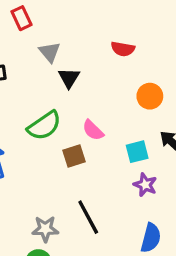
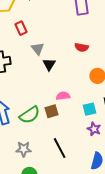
green semicircle: (44, 126) -> (30, 115), moved
pink semicircle: (93, 130) -> (63, 96), turned 128
gray star: (45, 229) -> (24, 149), moved

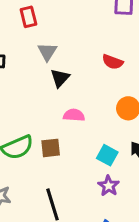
pink semicircle: (63, 96) -> (74, 115), moved
cyan square: (89, 109) -> (107, 155), turned 32

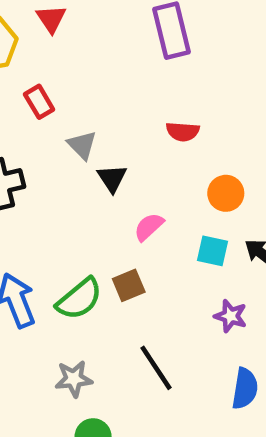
pink semicircle: (74, 115) -> (149, 227), turned -30
cyan square: (107, 155) -> (213, 251), moved

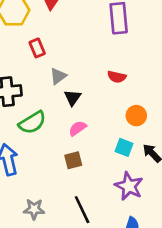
gray triangle: (82, 145) -> (58, 76), turned 30
pink semicircle: (149, 227) -> (78, 128), moved
green semicircle: (79, 299) -> (32, 123), moved
purple star: (231, 316) -> (129, 186), size x1.5

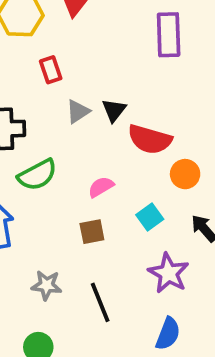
red semicircle: (117, 77) -> (150, 139), moved, size x1.6
black triangle: (73, 98) -> (114, 110), moved
cyan square: (124, 147) -> (150, 217), moved, turned 30
gray star: (34, 209) -> (47, 285), moved

